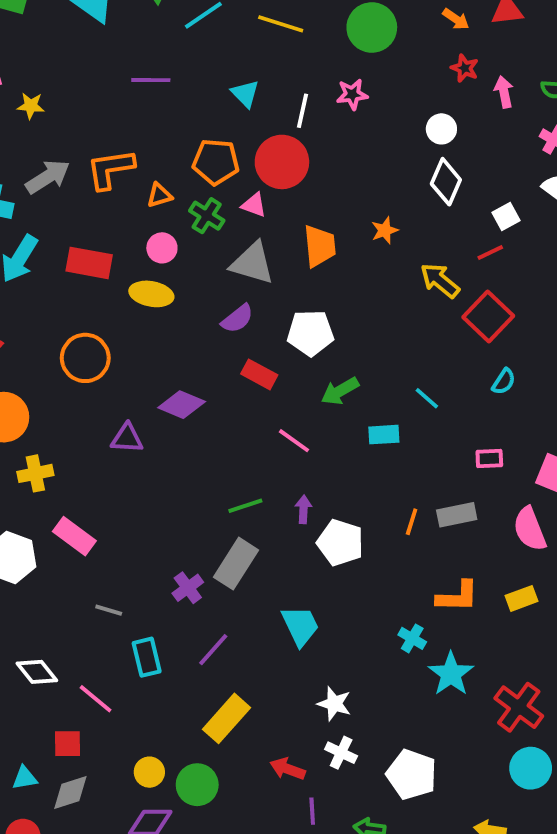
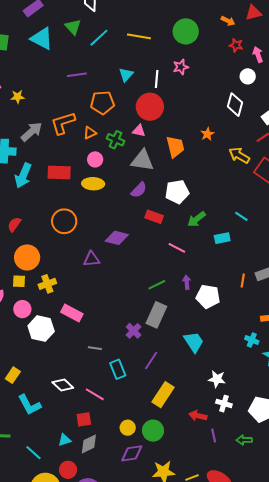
cyan triangle: (245, 94) -> (126, 75), turned 35
white circle: (441, 129) -> (248, 76), moved
orange pentagon: (216, 162) -> (102, 103), moved

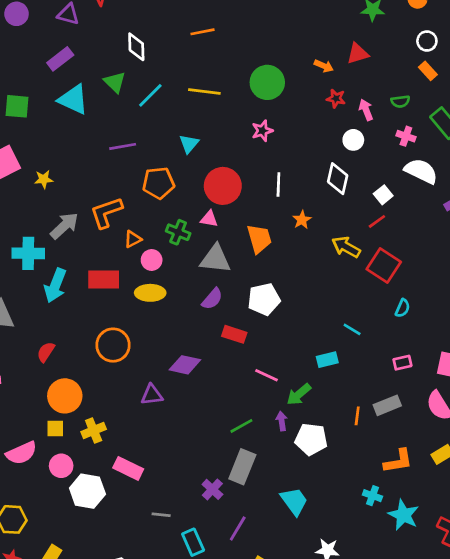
white line: (157, 79) -> (278, 185), moved
orange triangle: (90, 133) -> (133, 239), moved
green arrow: (196, 219) -> (299, 394), moved

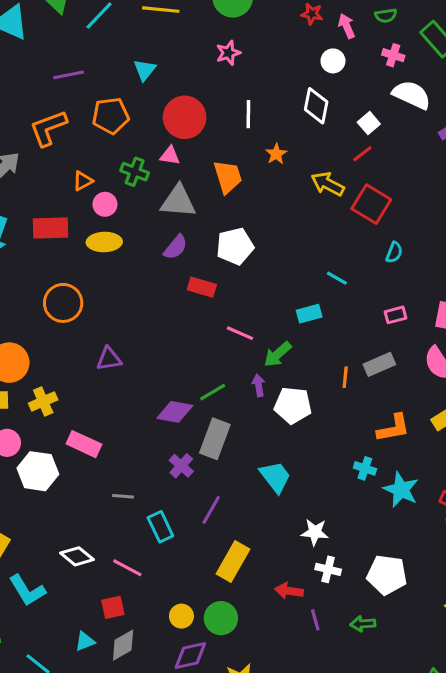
orange L-shape: (106, 212) -> (48, 128), moved
purple diamond: (185, 365) -> (175, 412), moved

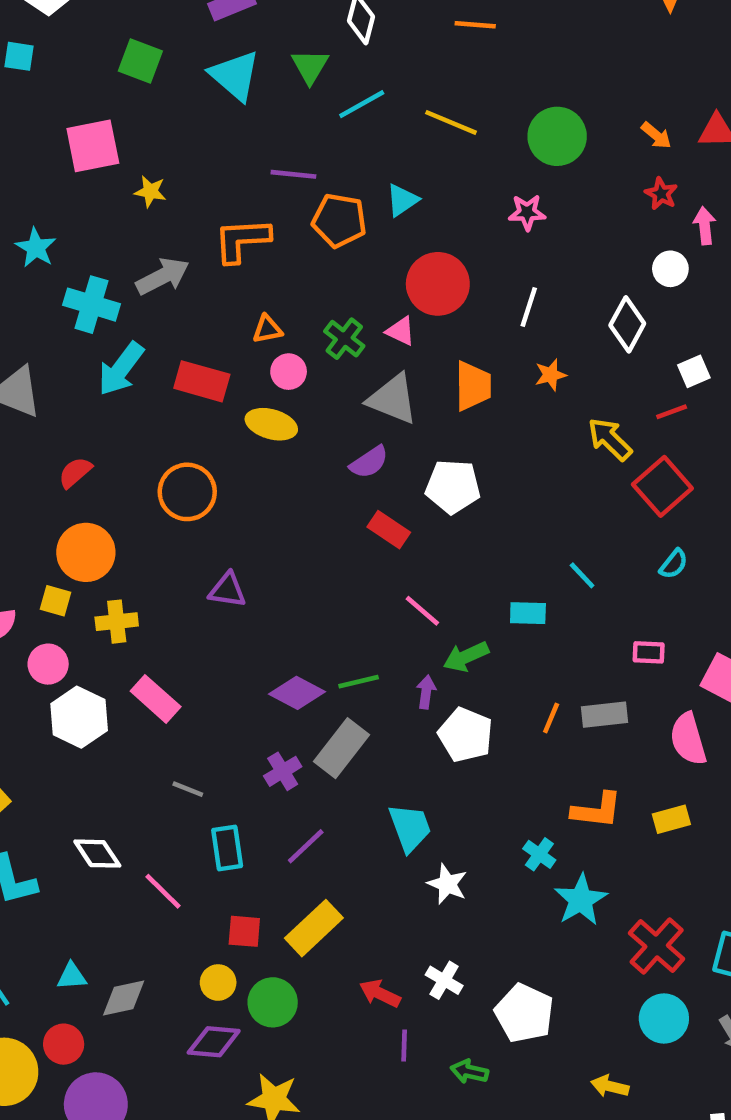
orange pentagon: (111, 116) -> (339, 220), moved
white star: (315, 532) -> (447, 884), moved
red square: (113, 607) -> (244, 931), moved

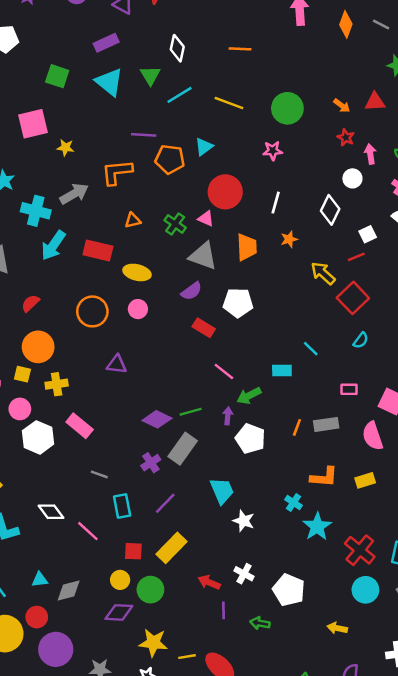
pink circle: (289, 372) -> (138, 309), moved

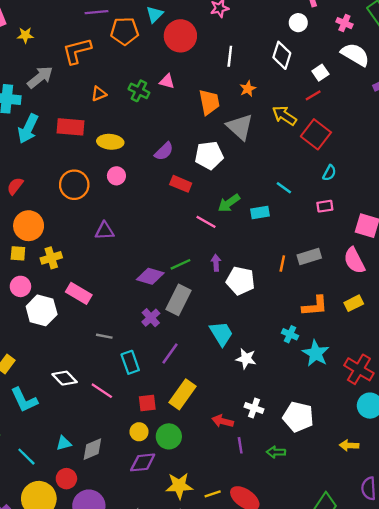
red circle: (225, 192) -> (180, 36), moved
gray triangle: (203, 256) -> (240, 127), moved, turned 32
pink rectangle: (349, 389) -> (325, 206), moved
green arrow: (249, 396) -> (229, 203), moved

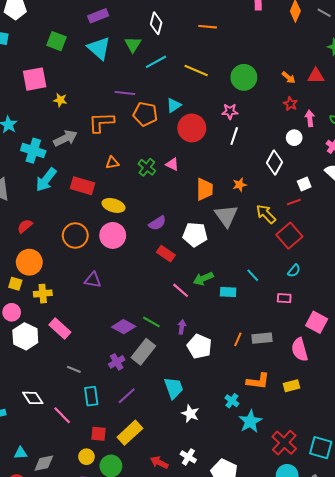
white line: (230, 56) -> (234, 136), moved
pink circle: (116, 176) -> (113, 235), size x1.6
green line: (181, 264) -> (151, 322), turned 42

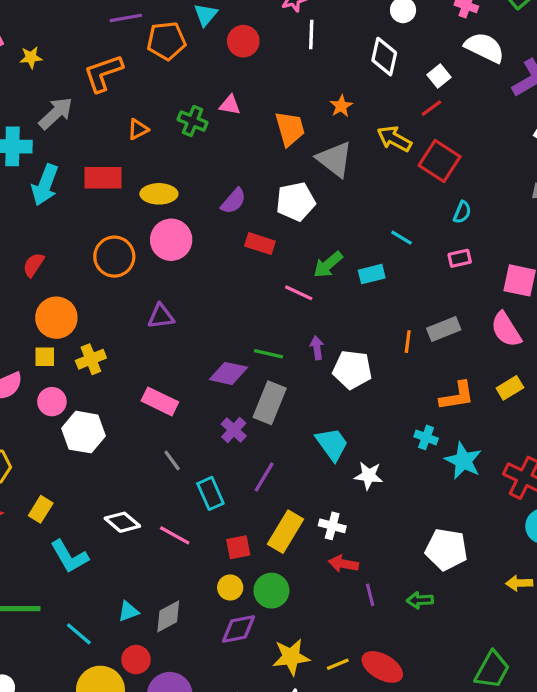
red circle: (192, 128) -> (243, 41), size x0.7
pink rectangle: (60, 329) -> (160, 401), moved
gray line: (74, 369) -> (172, 460), turned 48
white cross: (188, 457) -> (332, 526), moved

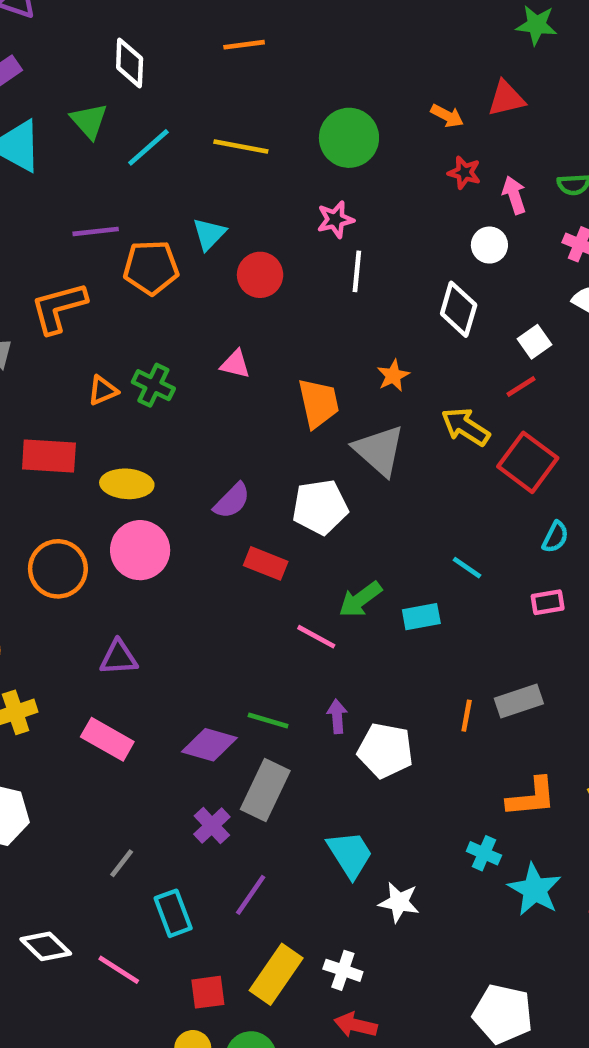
green cross: (193, 121) -> (153, 385), moved
pink rectangle: (160, 401) -> (107, 739), moved
gray line: (172, 460) -> (122, 863), turned 70

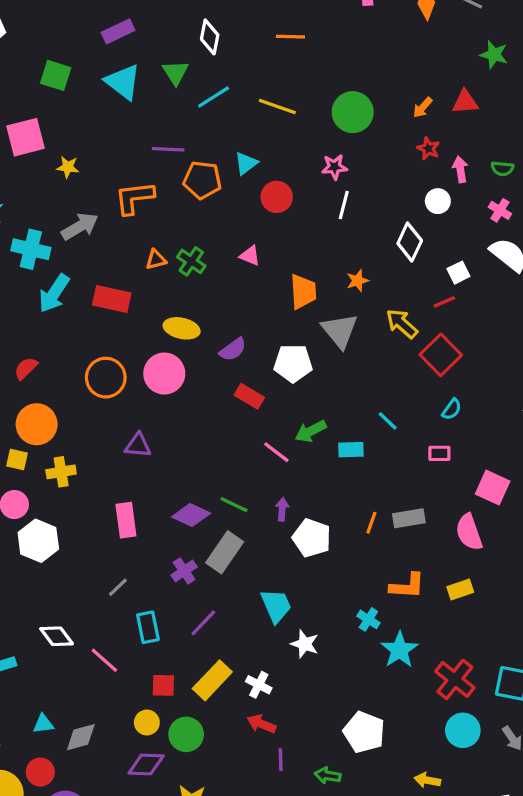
orange arrow: (447, 116) -> (423, 108), turned 95
yellow ellipse: (127, 484) -> (182, 328), moved
pink rectangle: (107, 739) -> (126, 520), moved, turned 44

